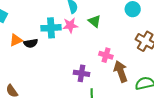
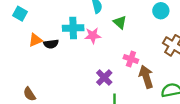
pink star: (70, 25) -> (93, 36), moved
purple cross: (81, 73) -> (104, 78), turned 35

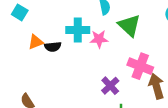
green triangle: (120, 22) -> (129, 25), size x1.5
pink cross: (131, 59) -> (140, 66), size x1.5

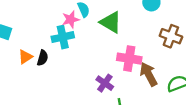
pink star: (99, 39) -> (71, 19), moved
black semicircle: (53, 47) -> (43, 58), turned -56

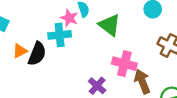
pink star: (71, 19) -> (69, 18), turned 30
black semicircle: (43, 58) -> (37, 54), size x1.5

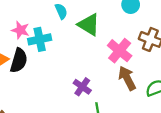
pink star: (69, 18) -> (20, 30), moved
pink cross: (124, 64) -> (120, 51), moved, turned 30

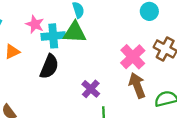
green triangle: (89, 25) -> (75, 32), moved, turned -35
black semicircle: (19, 60) -> (49, 67), moved

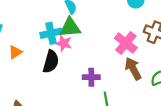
pink star: (35, 24) -> (64, 43), moved
purple cross: (91, 89) -> (91, 77), turned -35

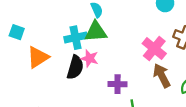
pink star: (64, 43) -> (90, 58), moved
orange triangle: (15, 52) -> (38, 57), size x1.5

